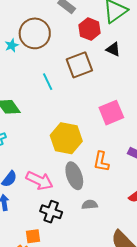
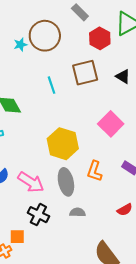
black triangle: (113, 49) -> (123, 76), moved
pink square: (111, 113) -> (111, 124), turned -30

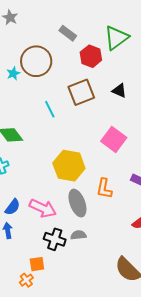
gray semicircle: (78, 212) -> (78, 235), moved

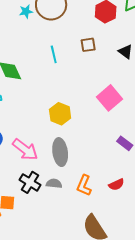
brown square: (81, 92) -> (88, 45), size x0.6
yellow hexagon: (69, 166) -> (60, 114), size x0.7
orange L-shape: (104, 189) -> (84, 185), moved

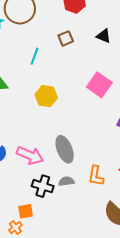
cyan line: (54, 54) -> (35, 56), turned 48
yellow hexagon: (60, 114) -> (46, 96), moved

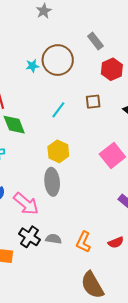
gray ellipse: (65, 149) -> (52, 182), moved

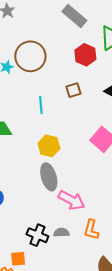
gray rectangle: (95, 41) -> (74, 16), moved, size x1.4
cyan line: (58, 110) -> (41, 105), turned -30
pink arrow: (26, 204) -> (71, 200), moved

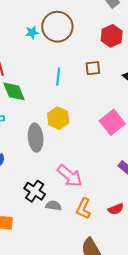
gray ellipse: (49, 177) -> (36, 138), moved
black cross: (37, 235) -> (35, 191), moved

